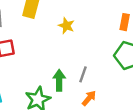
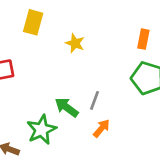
green arrow: (59, 80) -> (67, 107), turned -54

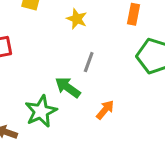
orange rectangle: (143, 39) -> (133, 14), moved
gray line: (94, 100) -> (89, 62), moved

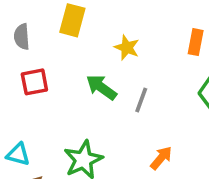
green arrow: (68, 87) -> (101, 87), moved

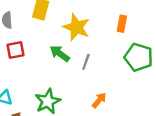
yellow star: (127, 47) -> (76, 27), size x1.6

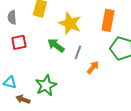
orange rectangle: (122, 24) -> (108, 20), size x1.5
orange arrow: (99, 100) -> (93, 67), moved

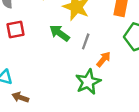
green star: (46, 85) -> (88, 82), moved

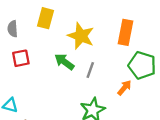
orange arrow: (104, 59) -> (124, 88), moved

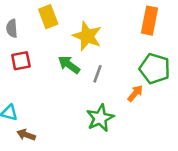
yellow rectangle: (46, 18) -> (48, 17), turned -36
orange rectangle: (126, 32) -> (149, 21), moved

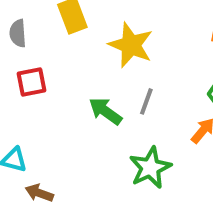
green arrow: (69, 65) -> (105, 111), moved

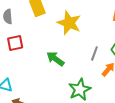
gray line: (146, 101) -> (94, 54), moved

